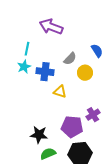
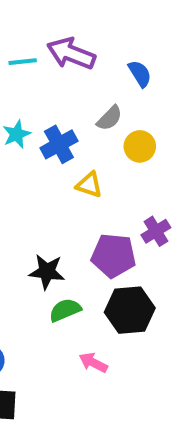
cyan line: (27, 49) -> (23, 62), moved, turned 72
blue semicircle: (97, 51) -> (140, 74), moved
blue cross: (45, 72) -> (59, 144), turned -36

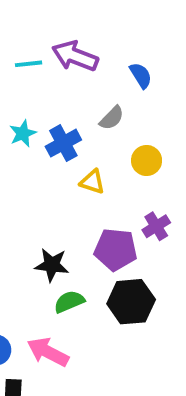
yellow circle: (140, 146) -> (147, 161), moved
pink arrow: (93, 363) -> (48, 352), moved, size x1.5

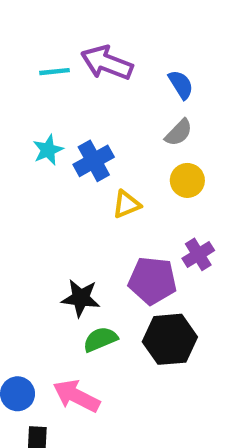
gray semicircle: (112, 118) -> (179, 133), moved
yellow triangle: (92, 182) -> (126, 204), turned -40

